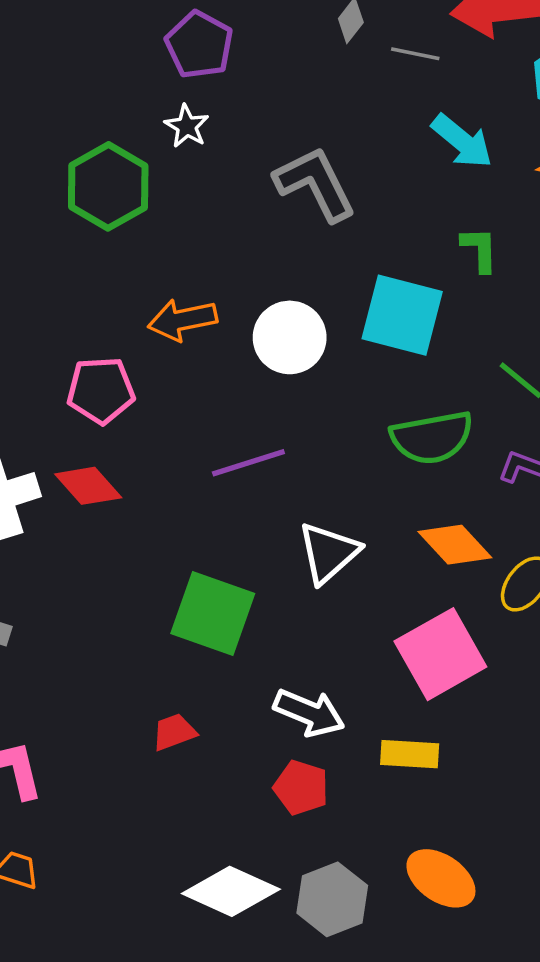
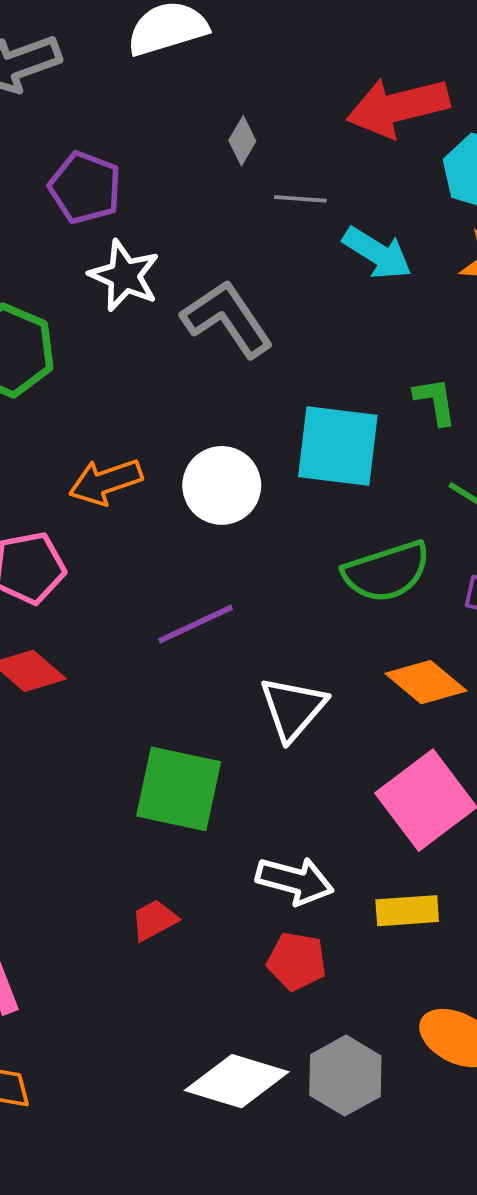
gray line: (415, 54) -> (300, 199), moved
white star: (187, 126) -> (124, 276), moved, size x1.5
green L-shape: (480, 249) -> (435, 401), moved

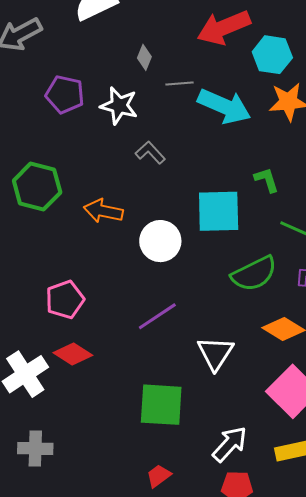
cyan arrow: (377, 253) -> (224, 106), size x1.4
white star: (124, 276) -> (119, 106), moved
gray L-shape: (227, 319) -> (150, 153), size x0.6
orange arrow: (106, 482) -> (103, 211), moved, turned 39
white arrow: (295, 881) -> (230, 444), turned -54

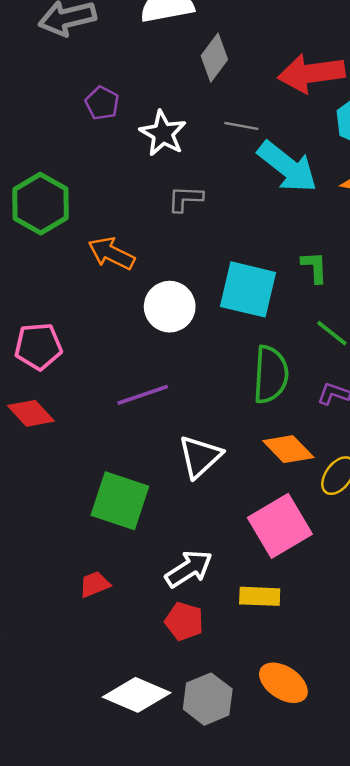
gray diamond: (144, 57) -> (214, 58), moved, size x1.5
purple pentagon: (65, 94) -> (102, 103), size x0.7
gray L-shape: (150, 153) -> (185, 199), turned -60
green semicircle: (254, 274) -> (271, 374), turned -75

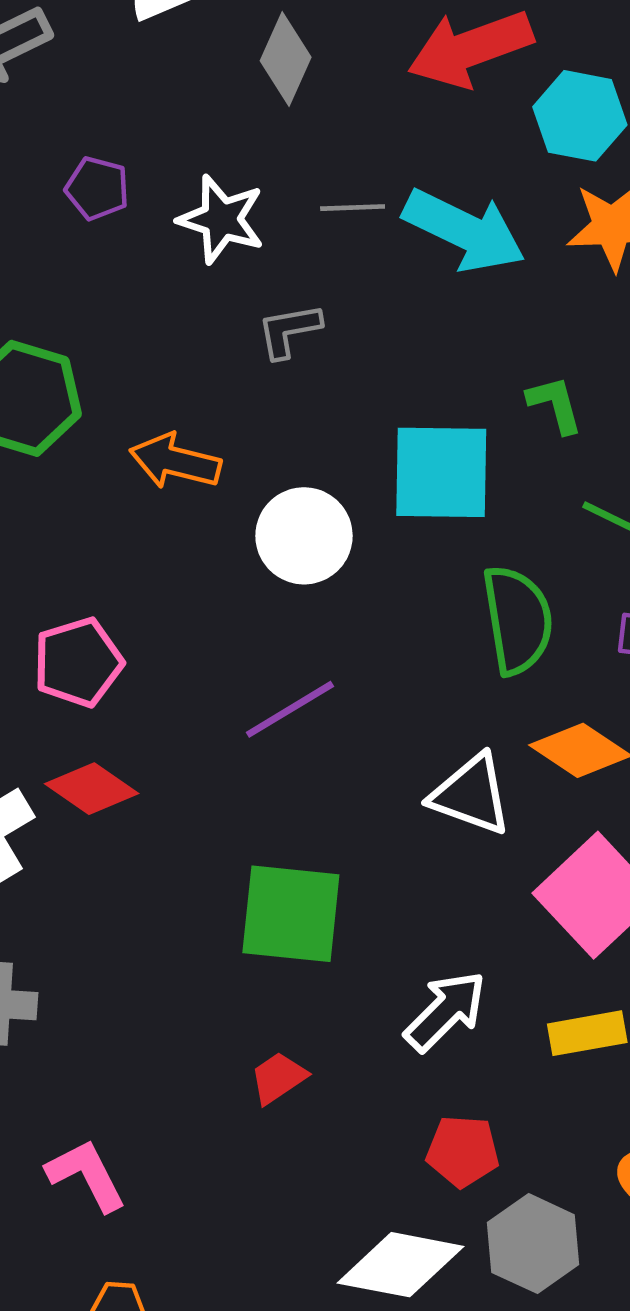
gray line: (241, 126) -> (353, 208), moved
white triangle: (200, 457) -> (471, 795), moved, turned -45
red pentagon: (184, 621) -> (463, 1151), moved

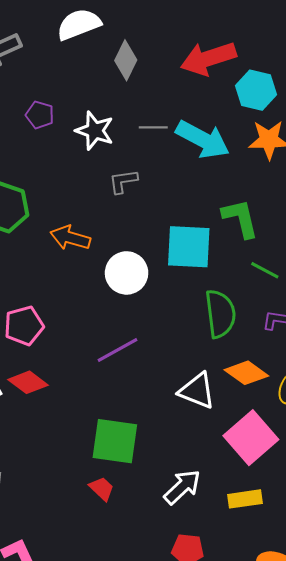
green L-shape: (555, 404) -> (240, 218), size x1.5
red trapezoid: (278, 1078) -> (102, 489), moved, turned 76

